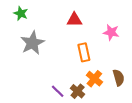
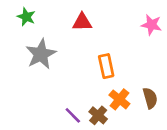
red triangle: (74, 20) -> (82, 22), moved
pink star: (111, 32) -> (151, 25), moved

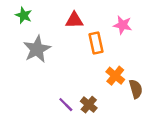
pink star: (151, 25) -> (123, 25), moved
orange rectangle: (106, 66) -> (96, 43), moved
orange cross: (119, 99) -> (115, 76), moved

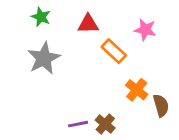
green star: (24, 15) -> (41, 17), moved
orange rectangle: (96, 43) -> (114, 51), turned -35
purple line: (66, 105) -> (78, 124), turned -56

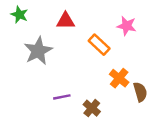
green star: (41, 17) -> (19, 15), moved
red triangle: (88, 24) -> (66, 21), moved
purple line: (78, 124) -> (62, 97), moved

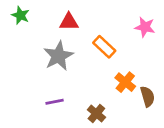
pink star: (127, 26) -> (145, 27), moved
gray star: (38, 51) -> (58, 56), moved
purple line: (62, 97) -> (55, 102), moved

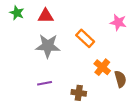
red triangle: (69, 22) -> (46, 16), moved
gray star: (58, 56) -> (48, 46), turned 30
brown cross: (96, 114) -> (79, 93), turned -32

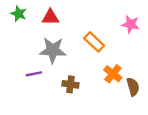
purple line: (45, 83) -> (34, 74), moved
brown cross: (79, 93) -> (70, 84), moved

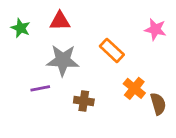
green star: (19, 14) -> (21, 28), moved

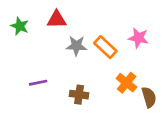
pink star: (155, 29) -> (138, 38), moved
gray star: (63, 60) -> (76, 46), moved, size x0.7

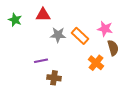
purple line: (38, 83) -> (41, 61), moved
brown cross: (79, 95) -> (54, 78), moved
brown semicircle: (149, 97) -> (113, 48), moved

